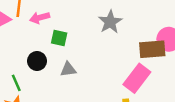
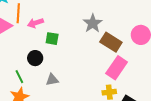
brown rectangle: (152, 49) -> (111, 42), moved, turned 40
gray triangle: (68, 69) -> (52, 80), moved

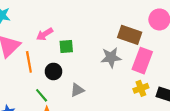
orange line: (18, 13) -> (29, 62), moved
gray star: (93, 23) -> (111, 57), moved, turned -30

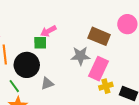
pink arrow: (45, 34) -> (48, 31), moved
pink rectangle: (142, 61) -> (98, 69), moved
black circle: (53, 71) -> (27, 65), size x1.6

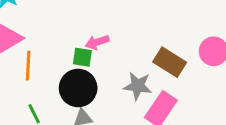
black circle: (27, 65) -> (78, 88), moved

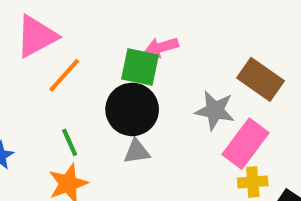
green square: (82, 57) -> (140, 67), size x1.4
orange line: (28, 66) -> (64, 75), turned 36

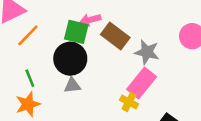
brown rectangle: (261, 79) -> (115, 36), moved
gray star: (215, 110) -> (147, 52), moved
yellow cross: (253, 182) -> (129, 102), moved, turned 30

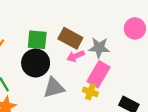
pink arrow: (90, 20) -> (76, 56), moved
gray triangle: (72, 85) -> (54, 88), moved, size x1.5

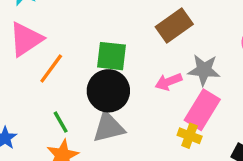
brown rectangle: (70, 38) -> (174, 26), moved, turned -65
gray triangle: (54, 88) -> (109, 127), moved

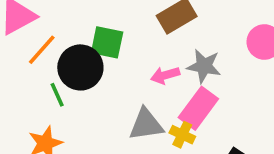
black circle: (108, 91) -> (80, 67), moved
green line: (61, 122) -> (57, 95), moved
gray triangle: (109, 127) -> (146, 124), moved

